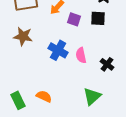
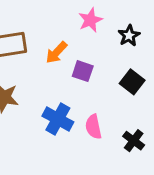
black square: (98, 18) -> (132, 82), moved, turned 35

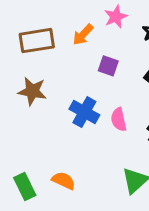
orange arrow: (56, 53) -> (83, 35), moved

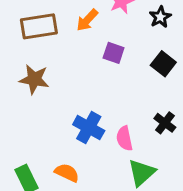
blue cross: (84, 112) -> (89, 128), moved
pink semicircle: (119, 119) -> (124, 138), moved

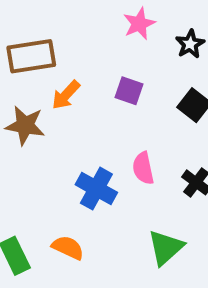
orange arrow: (87, 20) -> (66, 95), moved
pink semicircle: (124, 138) -> (143, 168), moved

